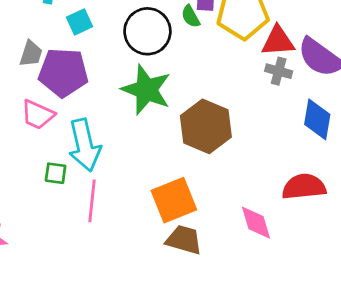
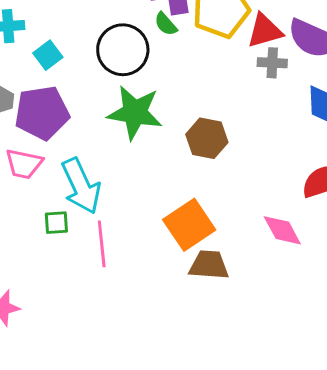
brown hexagon: (206, 126) -> (207, 138), size x0.7

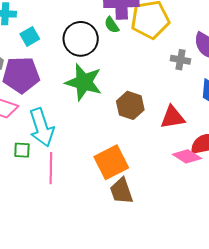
red triangle: (265, 31) -> (173, 117), moved
pink diamond: (282, 230) -> (187, 156), moved, turned -36
brown trapezoid: (209, 265) -> (121, 191), turned -120

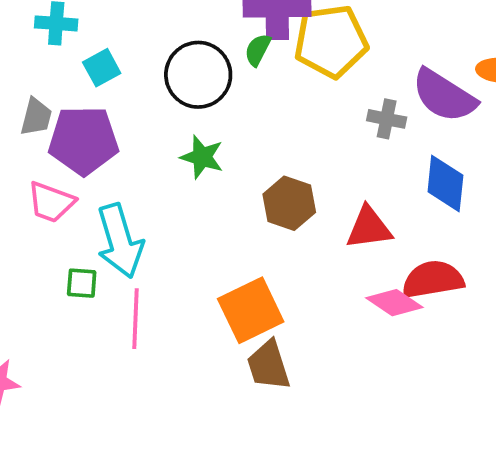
green semicircle: (112, 25) -> (258, 50), turned 60
green star: (84, 82) -> (202, 157), size x0.6

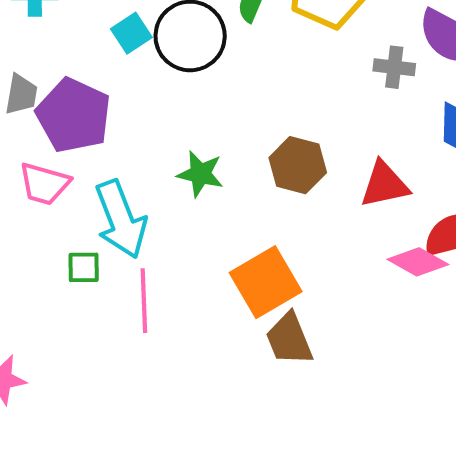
cyan square: (102, 68) -> (131, 33), moved
purple pentagon: (83, 140) -> (74, 115), turned 30
green star: (202, 157) -> (200, 174), moved

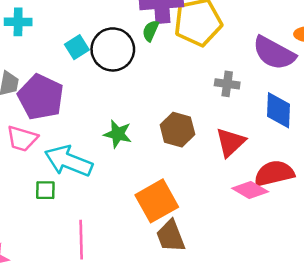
gray cross: (394, 67) -> (227, 84), moved
red triangle: (384, 185) -> (230, 142), turned -32
cyan arrow: (121, 219) -> (69, 161), turned 132
pink line: (144, 301) -> (81, 240), moved

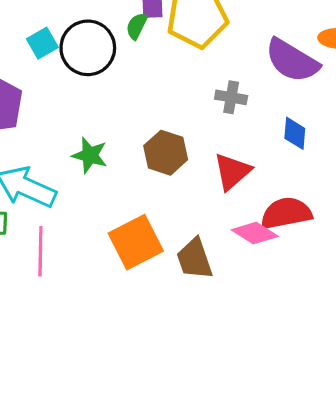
blue diamond: (279, 110) -> (295, 133), size x0.7
brown trapezoid: (171, 236) -> (195, 259), moved
pink line: (81, 240) -> (40, 251), moved

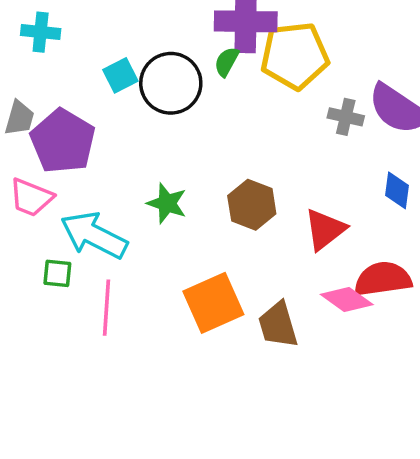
gray cross: (231, 97) -> (346, 117), moved

